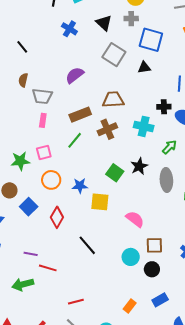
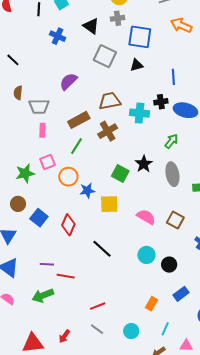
cyan cross: (144, 126) -> (140, 113), moved
orange circle: (51, 180) -> (68, 177), moved
brown square: (154, 245) -> (175, 220), moved, turned 36

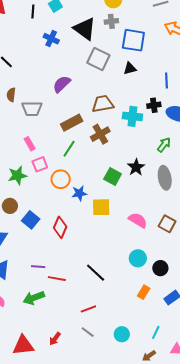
black triangle: (91, 26) -> (85, 29), size x1.4
pink rectangle: (42, 130) -> (30, 144), moved, turned -32
black line: (102, 249) -> (96, 273), moved
orange rectangle: (152, 304) -> (144, 292), moved

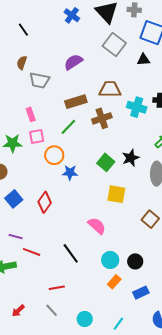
yellow square: (101, 207) -> (116, 194), moved
blue square: (31, 220) -> (14, 199), moved
pink semicircle: (138, 220) -> (97, 226), moved
cyan circle: (138, 258) -> (110, 260), moved

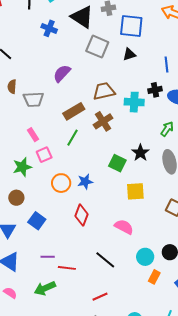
orange circle: (54, 155) -> (61, 183), moved
red diamond: (45, 202) -> (82, 215), moved

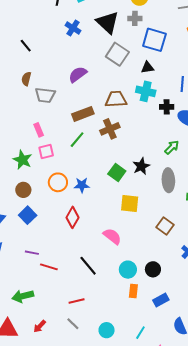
cyan cross: (134, 102) -> (146, 91), moved
green star: (22, 167) -> (22, 160), turned 30
brown circle: (16, 198) -> (23, 190), moved
orange rectangle: (154, 277) -> (133, 291), turned -32
green arrow: (45, 288) -> (23, 296), moved

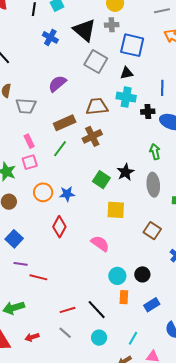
pink rectangle: (39, 130) -> (29, 141), moved
green arrow: (172, 147) -> (155, 152), turned -56
blue square: (28, 215) -> (14, 239), moved
black line: (88, 266) -> (97, 310), moved
red arrow: (40, 326) -> (32, 337), turned 32

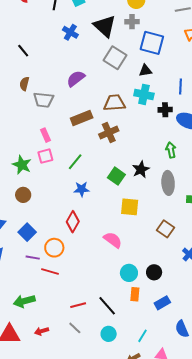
green line: (60, 149) -> (75, 162), moved
orange circle: (43, 192) -> (54, 248), moved

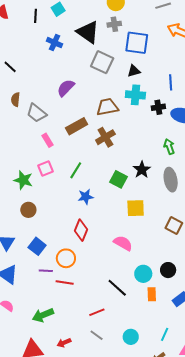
gray trapezoid: (44, 100) -> (36, 113), turned 40
pink rectangle: (46, 135) -> (47, 140), moved
black line: (107, 306) -> (117, 288), moved

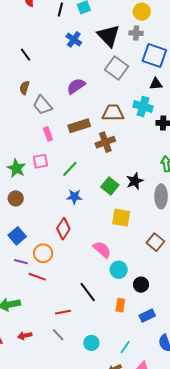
black triangle: (134, 71) -> (156, 84), moved
cyan circle: (143, 274) -> (119, 270), moved

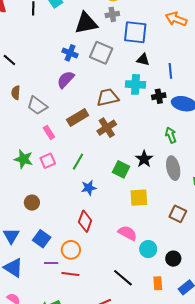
black triangle: (109, 36) -> (86, 23), turned -45
blue cross: (74, 39) -> (70, 53), moved
black triangle: (156, 84) -> (143, 60), turned 32
green star: (16, 168) -> (23, 159), moved

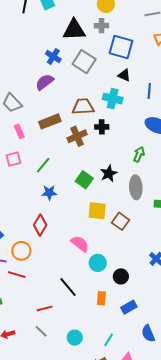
black cross: (159, 96) -> (102, 127), moved
green arrow: (171, 135) -> (139, 154), turned 35
brown square: (178, 214) -> (121, 221), moved

